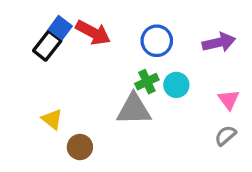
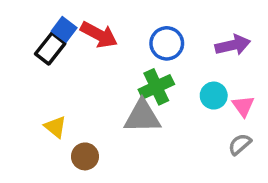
green cross: (147, 82) -> (156, 87), size x1.4
cyan circle: (176, 85) -> (214, 96), moved

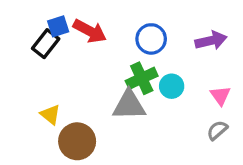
blue square: (64, 29) -> (58, 26), turned 35
cyan circle: (214, 96) -> (172, 86), moved
brown circle: (85, 156) -> (77, 141), size x1.5

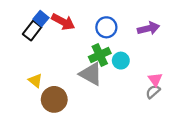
blue square: (58, 26) -> (41, 18), turned -32
pink triangle: (220, 96) -> (155, 79), moved
gray triangle: (129, 105) -> (91, 74), turned 30

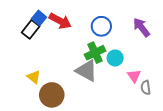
purple arrow: (149, 28) -> (141, 27), turned -114
pink triangle: (155, 79) -> (134, 76), moved
gray semicircle: (153, 92) -> (146, 88), turned -56

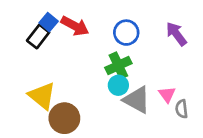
cyan circle: (115, 58) -> (118, 85), moved
gray triangle: (87, 71) -> (137, 100), moved
yellow triangle: (34, 77) -> (42, 96), size x1.6

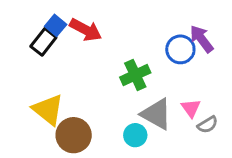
blue circle: (126, 33) -> (180, 49), moved
cyan circle: (118, 85) -> (135, 135), moved
gray semicircle: (182, 109) -> (208, 125), turned -114

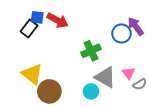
blue square: (56, 25) -> (37, 17), turned -32

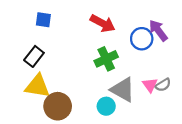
red arrow: (57, 20) -> (103, 23), moved
black rectangle: (29, 28) -> (34, 56), moved
yellow triangle: (32, 74) -> (37, 86), turned -30
gray semicircle: (140, 84) -> (163, 85), moved

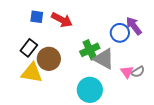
red arrow: (103, 23) -> (62, 20), moved
gray triangle: (123, 90) -> (104, 59), moved
brown circle: (58, 106) -> (49, 59), moved
cyan circle: (106, 106) -> (90, 90), size x1.6

